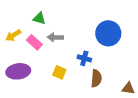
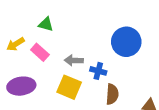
gray arrow: (55, 37) -> (74, 60), moved
yellow square: (59, 72) -> (69, 87), size x1.5

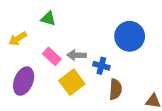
pink rectangle: (40, 52) -> (52, 56), moved
purple ellipse: (21, 86) -> (24, 81), turned -60
yellow square: (69, 87) -> (72, 82), turned 30

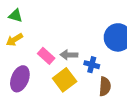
green triangle: (48, 19) -> (16, 16), moved

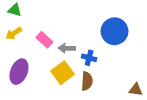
pink rectangle: (46, 56) -> (44, 40), moved
brown semicircle: (105, 86) -> (87, 81), moved

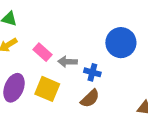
yellow square: (62, 73) -> (47, 89), moved, turned -30
brown semicircle: (87, 81) -> (90, 98), turned 42

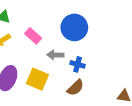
blue circle: (121, 43) -> (74, 27), moved
pink rectangle: (43, 52) -> (33, 36), moved

